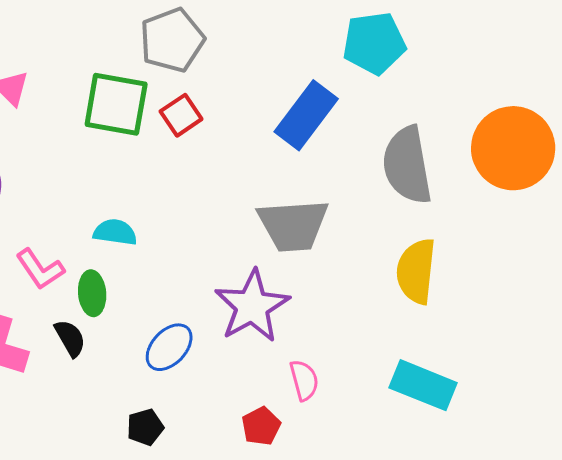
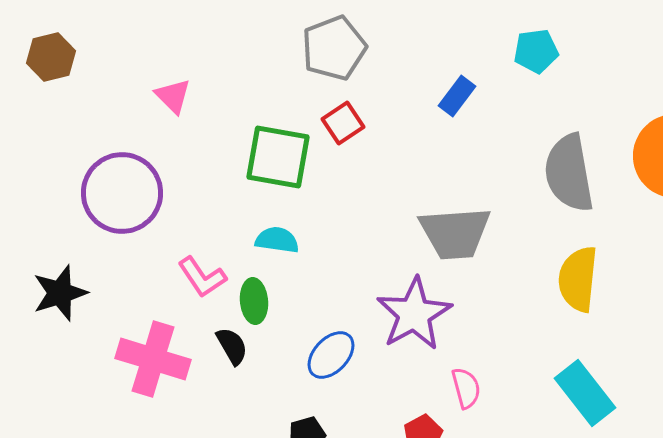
cyan pentagon: (374, 43) -> (536, 51), size x0.7
green square: (116, 104) -> (278, 157), moved
blue rectangle: (306, 115) -> (457, 96), moved, size x0.6
cyan rectangle: (423, 385) -> (585, 393), turned 30

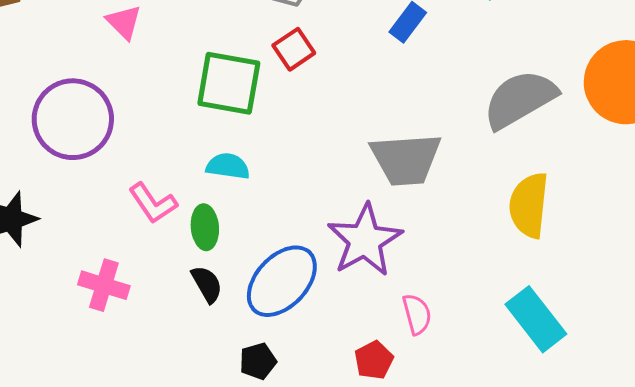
gray semicircle: (569, 173) -> (520, 99), turned 70
black semicircle: (232, 346) -> (207, 284), moved
blue ellipse: (331, 355) -> (282, 281), size x1.5
pink cross: (153, 359) -> (104, 285), size x0.7

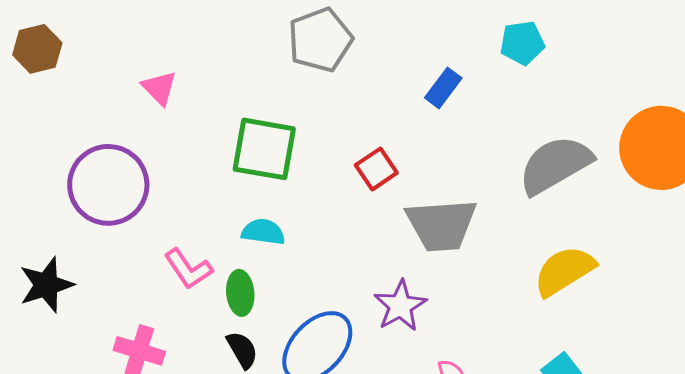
red square: (294, 49) -> (376, 169), moved
yellow semicircle: (529, 205) -> (564, 271), turned 52
purple star: (365, 240) -> (400, 306), size x0.7

